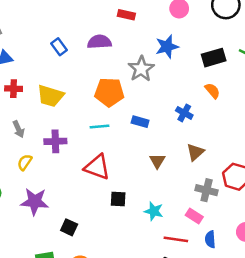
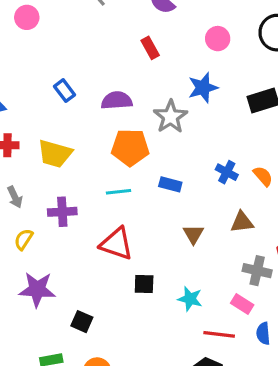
red rectangle: (126, 15) -> (150, 48), turned 49
purple semicircle: (99, 42) -> (117, 100), moved
orange semicircle: (212, 91) -> (263, 176), moved
brown triangle: (195, 152) -> (242, 222), turned 36

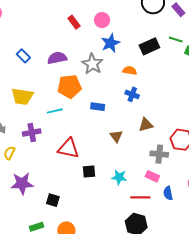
pink circle: (218, 39) -> (102, 20), moved
orange semicircle: (263, 176) -> (130, 71), moved, turned -32
cyan line: (119, 192) -> (55, 111), moved

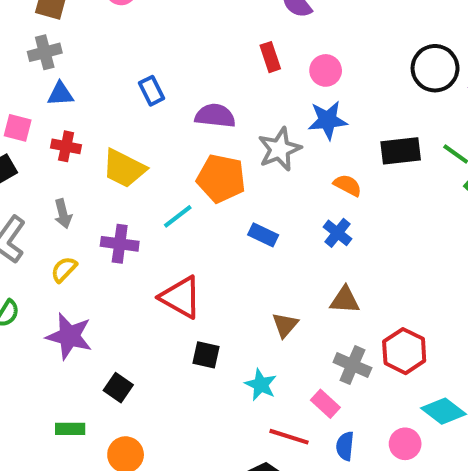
cyan line: (55, 111) -> (178, 216), turned -42
brown triangle: (116, 136) -> (285, 325), moved

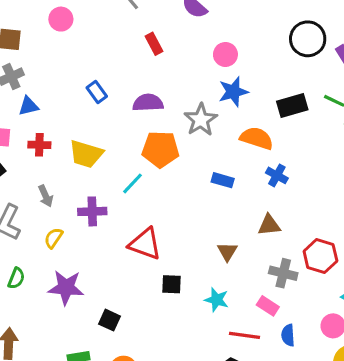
red rectangle: (270, 57) -> (154, 44), moved
orange semicircle: (348, 185) -> (257, 138), size x1.5
blue cross: (338, 233) -> (277, 175), moved
blue rectangle: (263, 235) -> (223, 180), moved

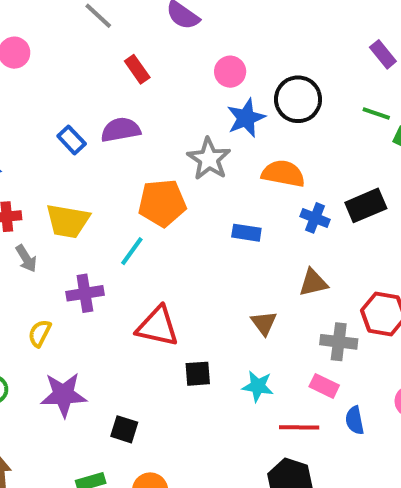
black circle: (308, 39) -> (298, 99), moved
purple semicircle: (148, 103) -> (121, 130), moved
black rectangle: (292, 106) -> (366, 205), moved
gray arrow: (46, 196) -> (26, 258), moved

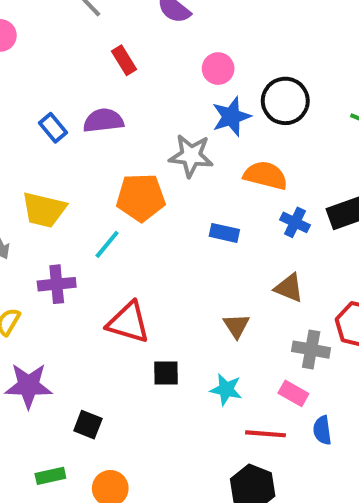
gray star: (209, 159) -> (191, 156), turned -30
brown triangle: (313, 283) -> (289, 288), turned 32

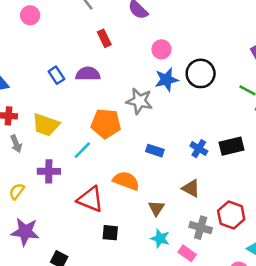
orange semicircle: (266, 175) -> (126, 181), moved
cyan star: (226, 389) -> (160, 238), moved

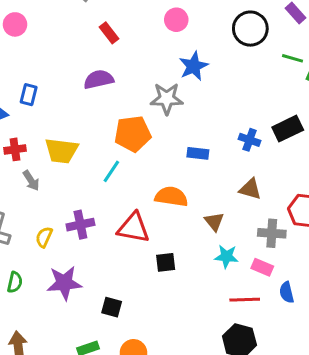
pink circle: (161, 49) -> (176, 20), moved
black circle: (201, 73) -> (250, 29), moved
blue rectangle: (56, 75) -> (29, 95), moved, turned 60
purple cross: (49, 171) -> (80, 225), moved

